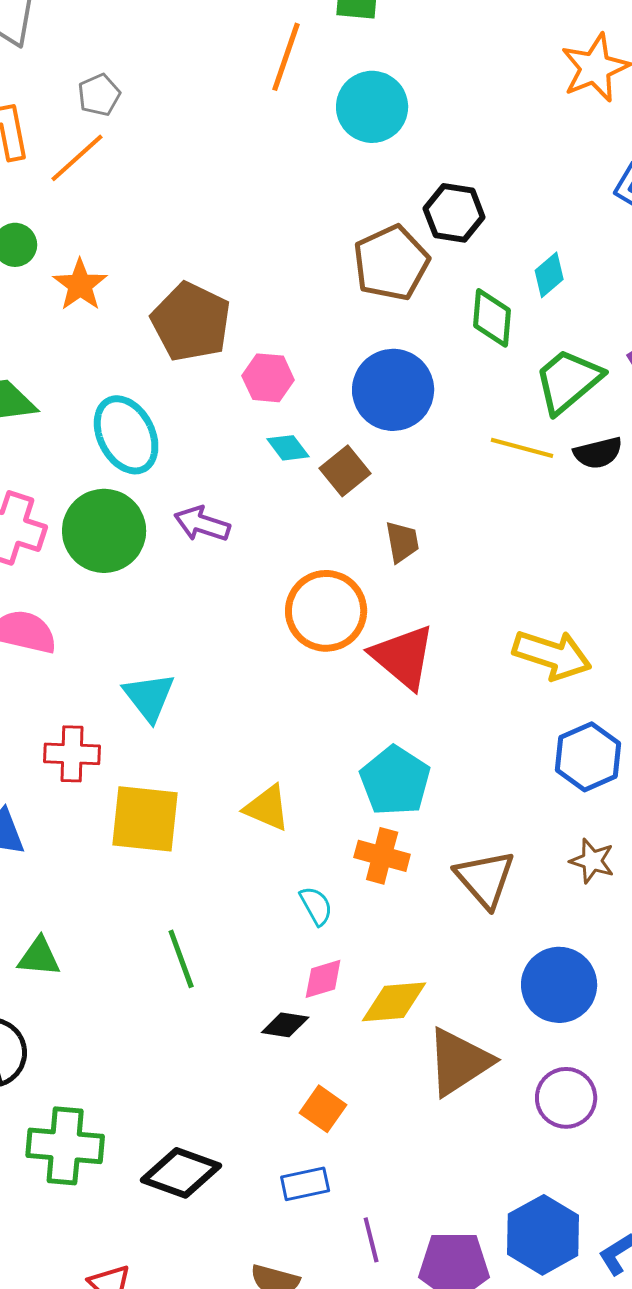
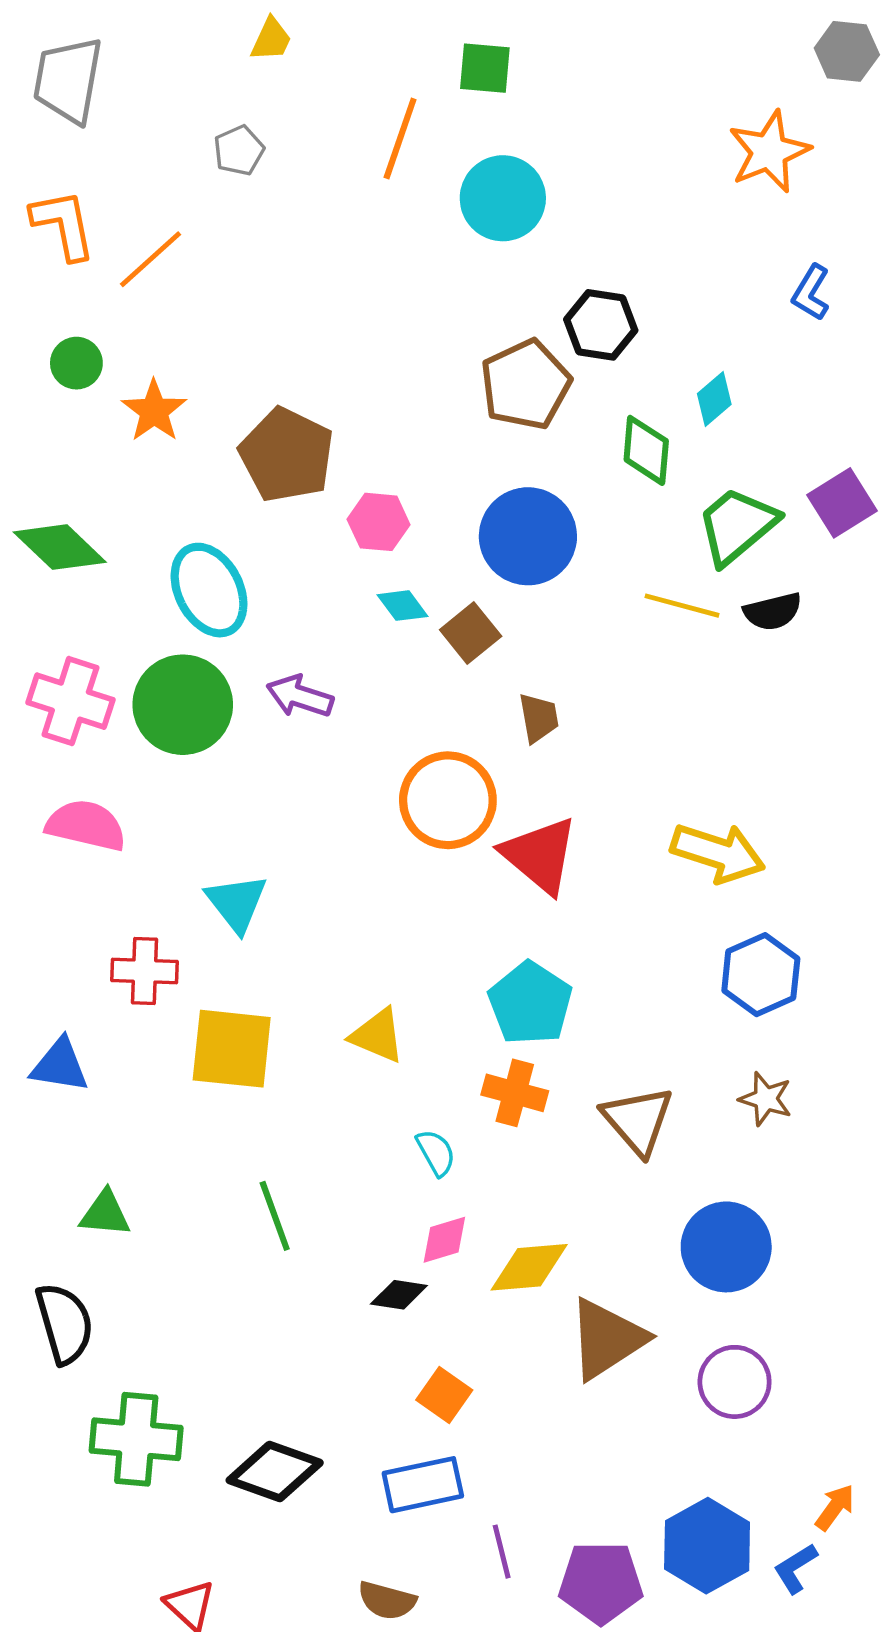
gray pentagon: (99, 95) -> (239, 150), moved
blue rectangle: (305, 1184) -> (423, 1485), size x1.4

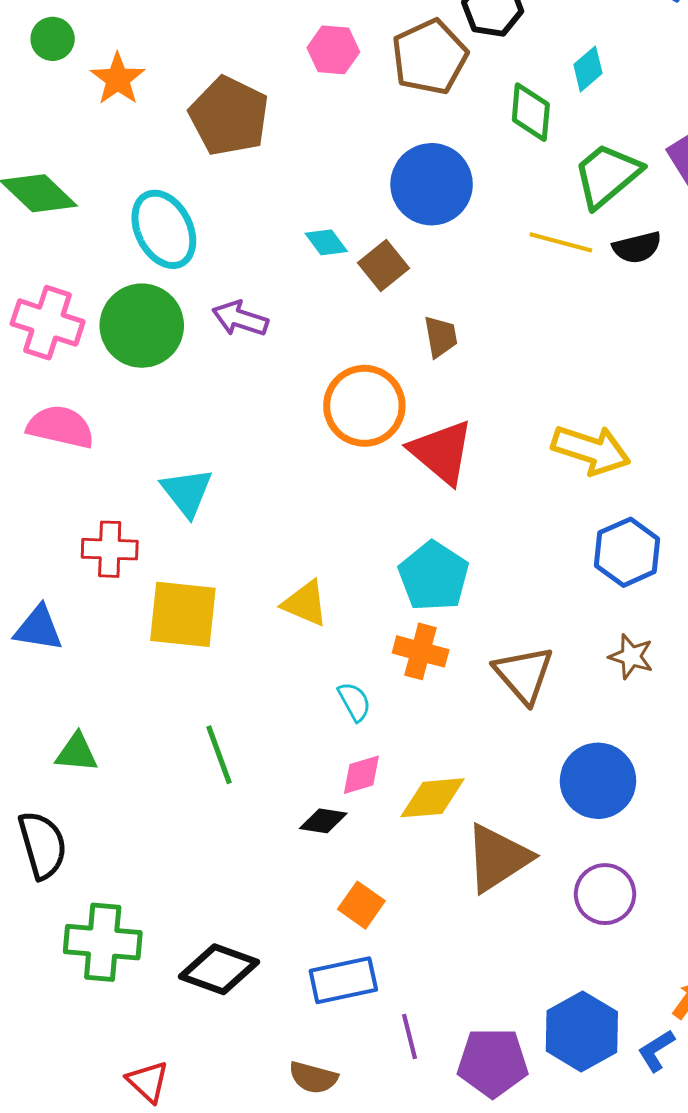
pink hexagon: (379, 522) -> (333, 50), moved

